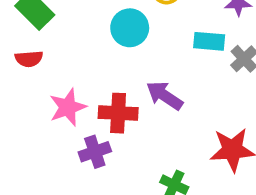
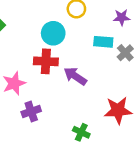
red cross: (118, 113) -> (46, 61), moved

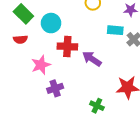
cyan circle: (53, 33) -> (51, 23), moved

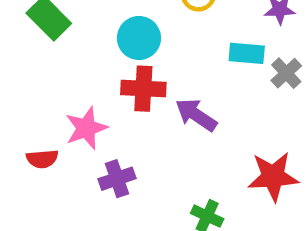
cyan circle: (51, 23) -> (139, 38), moved
red semicircle: (20, 39) -> (42, 159), moved

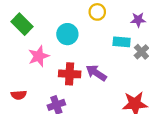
red cross: (143, 89) -> (70, 74), moved
pink star: (86, 128) -> (39, 56), moved

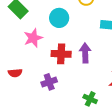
purple arrow: (96, 73) -> (85, 53), turned 54

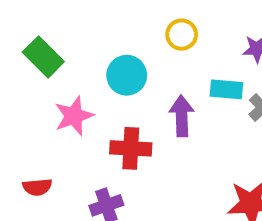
purple arrow: (85, 53) -> (182, 116), moved

